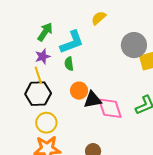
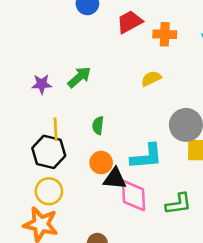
cyan L-shape: (72, 42) -> (146, 157), moved
purple star: (43, 57) -> (42, 84), moved

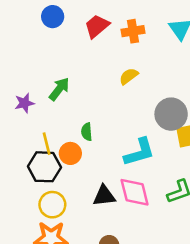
orange circle: (101, 163) -> (70, 153), moved
black triangle: (115, 179) -> (104, 196), moved

